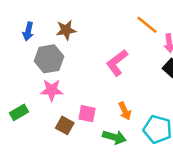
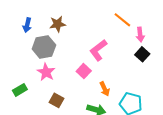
pink star: (52, 90) -> (46, 72), turned 30
pink square: (87, 114) -> (84, 71), moved, turned 32

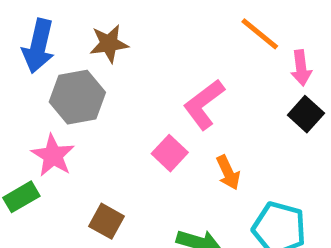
blue arrow: (27, 25) -> (38, 46), size x1.5
pink star: (46, 72) -> (53, 156), moved
orange arrow: (105, 89) -> (228, 173), moved

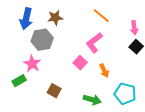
orange line: (260, 34) -> (101, 16), moved

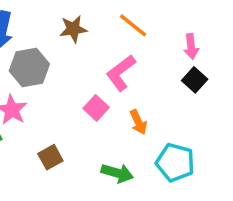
brown star: (55, 18) -> (73, 29), moved
brown square: (54, 91) -> (50, 157), turned 32

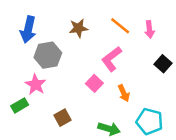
pink arrow: (191, 46) -> (150, 29), moved

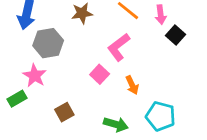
black square: (163, 64) -> (175, 35), moved

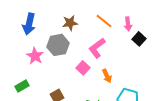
gray hexagon: (48, 43) -> (58, 45), moved
pink star: (35, 76) -> (35, 56), moved

